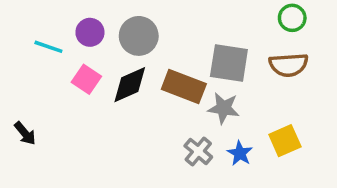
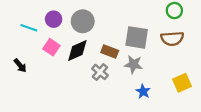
brown rectangle: (184, 86) -> (110, 52), size x0.7
black arrow: (25, 133) -> (20, 66), moved
yellow square: (285, 141) -> (182, 83), moved
gray cross: (198, 151) -> (100, 72), moved

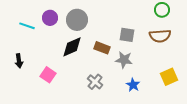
gray square: (137, 37) -> (127, 35), size x0.7
pink square: (51, 47) -> (48, 75), moved
black arrow: (20, 66) -> (19, 61), turned 32
gray cross: (100, 72) -> (95, 82), moved

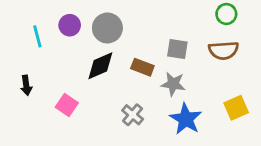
cyan line: (27, 26) -> (37, 36), turned 56
blue star: (133, 85) -> (186, 119), size x1.6

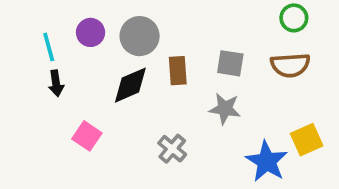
brown rectangle: (142, 67) -> (178, 71), moved, turned 65
black arrow: (26, 85) -> (56, 83), moved
blue star: (186, 119) -> (267, 161), moved

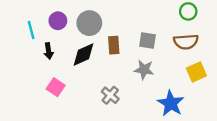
black arrow: (56, 83) -> (49, 51), moved
yellow square: (307, 140) -> (196, 72), moved

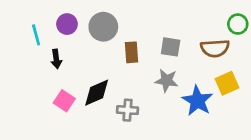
green circle: (188, 11) -> (238, 24), moved
black diamond: (83, 54) -> (97, 93), moved
gray cross: (110, 95) -> (128, 110), turned -36
blue star: (171, 103) -> (197, 101), moved

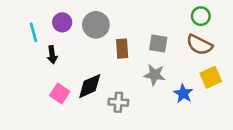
green circle: (238, 24) -> (201, 16), moved
brown semicircle: (215, 48) -> (200, 45), turned 30
blue star: (197, 101) -> (183, 94), size x0.7

